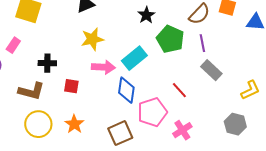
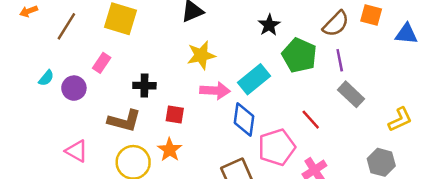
orange star: (74, 124) -> (170, 150), moved

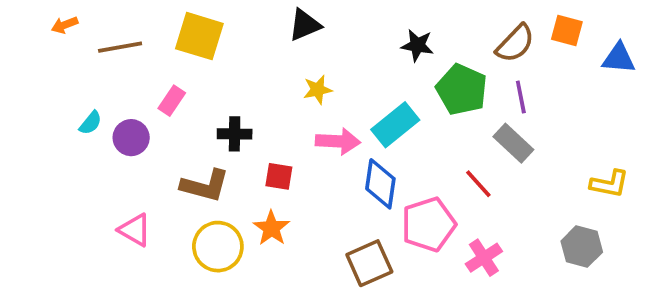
black star: (269, 25) -> (417, 45), turned -30
brown line: (66, 26) -> (120, 47), turned 48
yellow star: (201, 55) -> (318, 90), size x0.7
gray rectangle: (351, 94) -> (513, 143), moved
yellow L-shape: (400, 120) -> (609, 184), turned 36

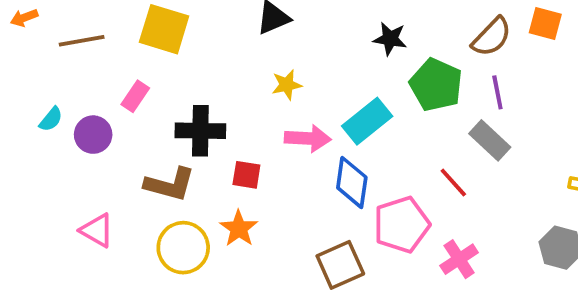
black cross: (235, 134) -> (200, 131), size x1.4

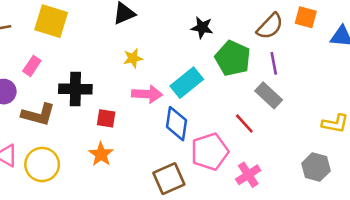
brown L-shape: (170, 184) -> (38, 115), moved
yellow circle: (183, 248) -> (42, 164), moved

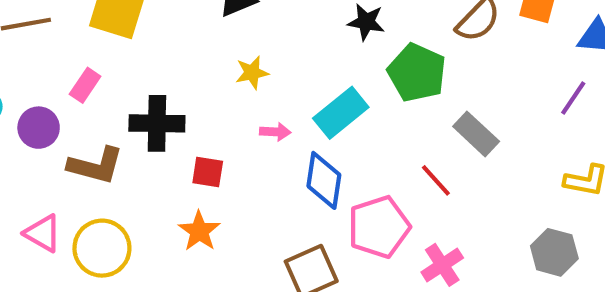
purple line: (274, 63) -> (573, 98), moved, turned 45
pink arrow: (147, 94) -> (275, 132), size x0.6

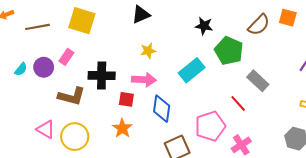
purple circle: (39, 128) -> (44, 67), moved
pink arrow: (275, 132) -> (144, 80), moved, size x1.6
blue diamond: (324, 180) -> (162, 109), moved

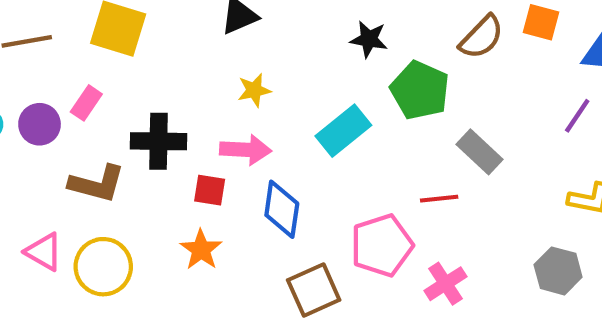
red line: (238, 103) -> (439, 199), turned -54

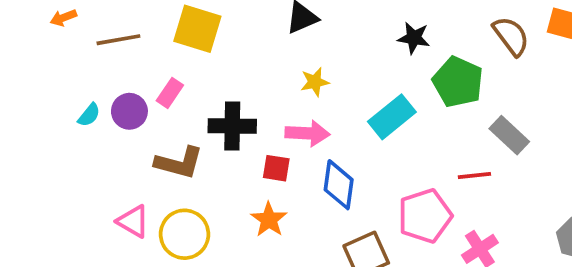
brown semicircle: (482, 37) -> (511, 36), turned -81

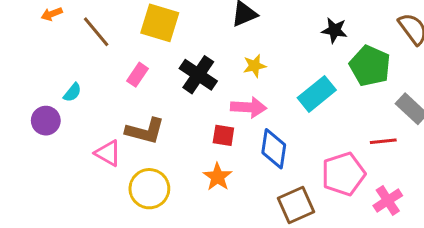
brown line: (118, 40) -> (96, 32), turned 60
purple circle: (129, 111) -> (46, 121), moved
black cross: (232, 126) -> (198, 75), moved, turned 33
pink triangle: (133, 221) -> (108, 153), moved

